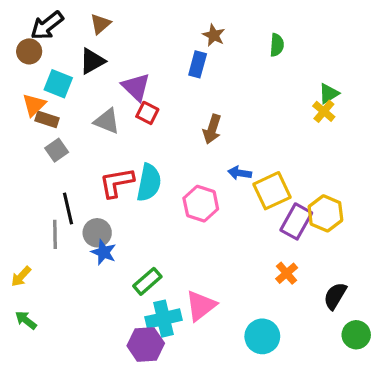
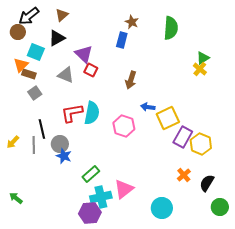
green semicircle: (277, 45) -> (171, 28), size x1.6
yellow hexagon: (325, 213) -> (201, 144), moved
orange cross: (287, 273) -> (184, 175), moved
yellow arrow: (21, 276) -> (13, 142), moved

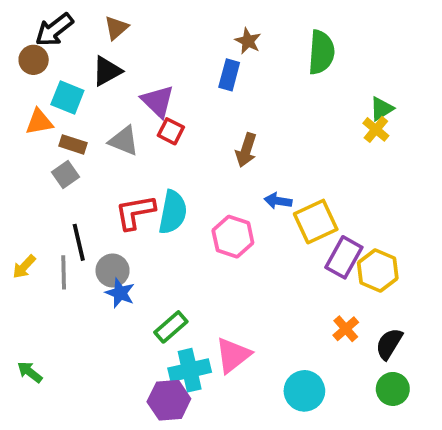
orange triangle: (21, 65) -> (39, 122), turned 35
brown rectangle: (29, 74) -> (73, 144), moved
green circle: (220, 207) -> (393, 389), moved

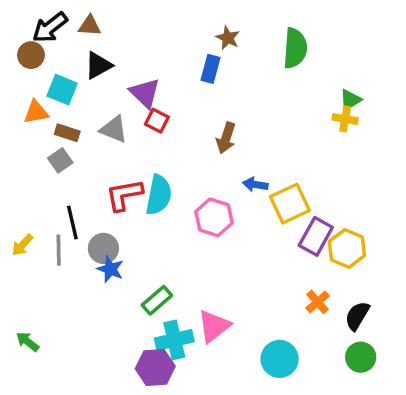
brown triangle: (116, 28) -> (90, 26), moved, turned 45
yellow cross: (376, 129) -> (345, 119), turned -30

